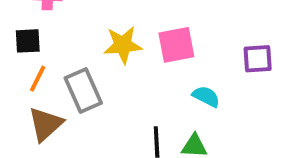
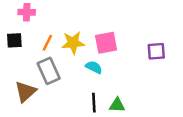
orange line: (38, 79) -> (47, 43), moved
cyan semicircle: (206, 96) -> (94, 67), moved

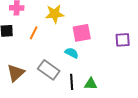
yellow star: (73, 43) -> (55, 14), moved
gray rectangle: (49, 71) -> (49, 70), moved, turned -30

